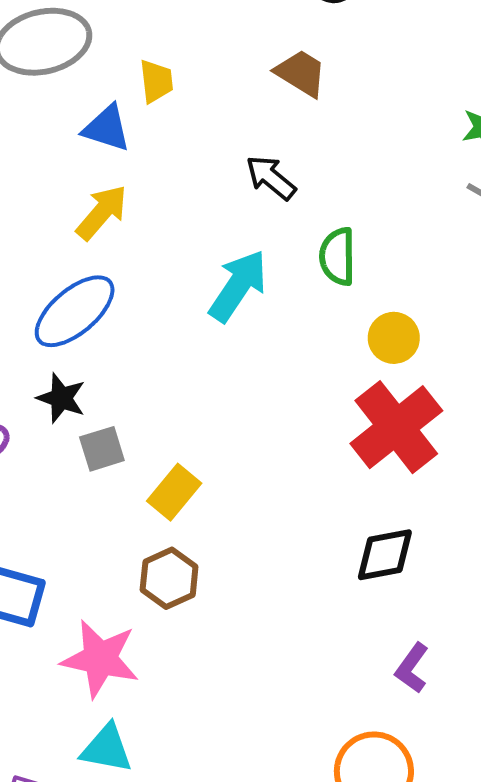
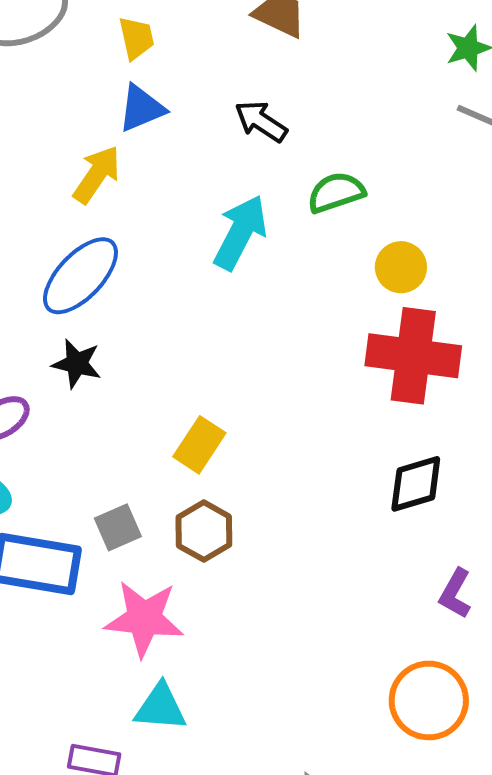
blue triangle: (107, 128) -> (142, 108), moved, turned -34
green semicircle: (338, 257) -> (336, 192), turned 78
red cross: (396, 427) -> (413, 356), turned -38
gray square: (102, 449) -> (118, 527), moved

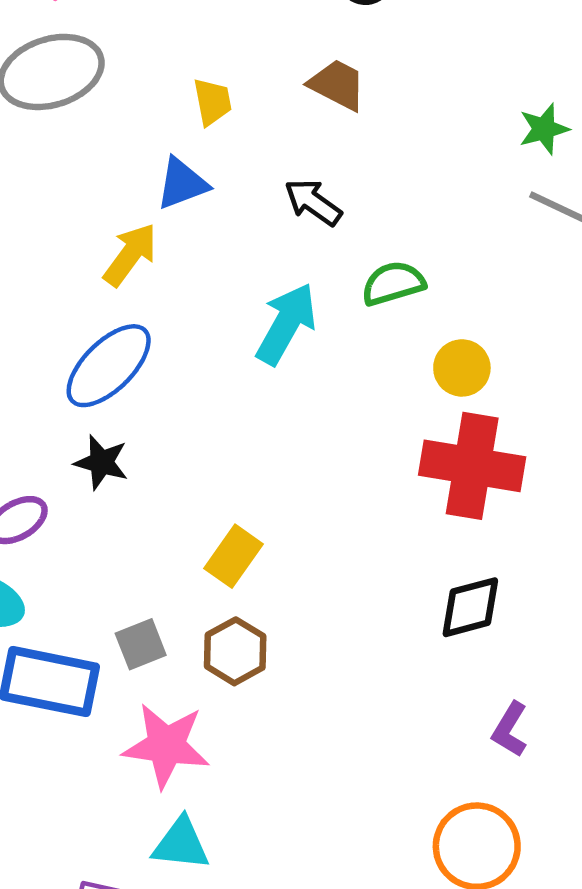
yellow trapezoid: (136, 38) -> (212, 102), moved

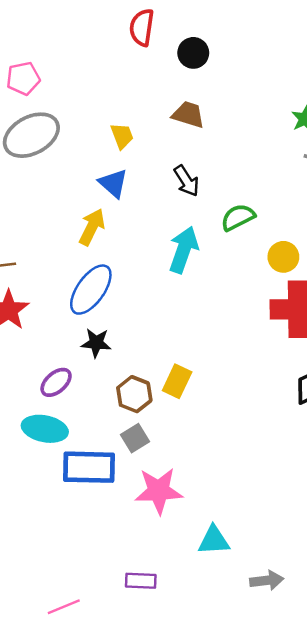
blue triangle: (182, 183) -> (113, 183), turned -48
black arrow: (313, 202) -> (186, 181), turned -148
brown hexagon: (235, 651) -> (134, 394), moved
cyan triangle: (181, 844) -> (214, 540), moved

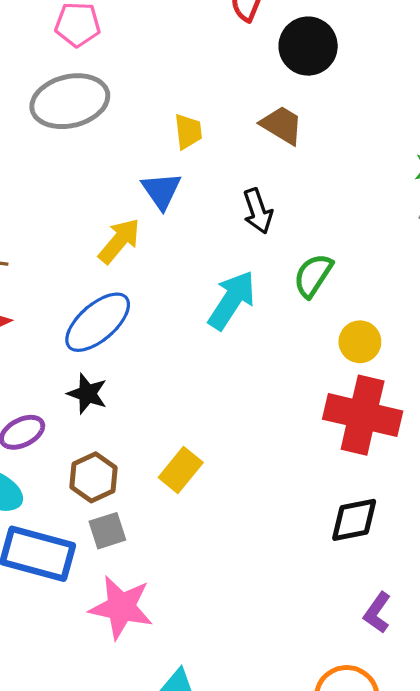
black circle: (193, 53) -> (308, 46), size x1.4
green semicircle: (238, 217) -> (313, 275), turned -44
brown hexagon: (134, 394) -> (93, 477), moved

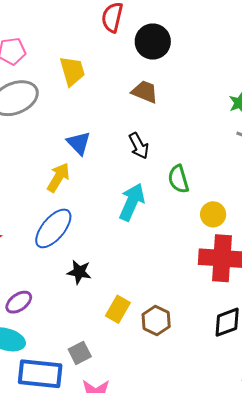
yellow trapezoid: (188, 131) -> (72, 71), moved, size x1.4
green semicircle: (313, 275) -> (178, 179), turned -40
black star: (87, 394) -> (79, 272), moved
brown hexagon: (93, 477) -> (156, 321), moved

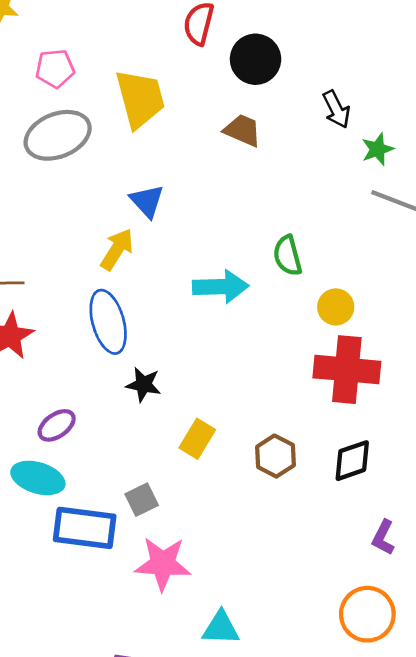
yellow trapezoid: (72, 71) -> (140, 99), size x1.4
black arrow: (139, 146) -> (336, 109), moved
cyan arrow: (132, 202) -> (221, 287), turned 63
blue ellipse: (53, 228) -> (108, 322), turned -57
brown hexagon: (156, 321) -> (275, 456), moved

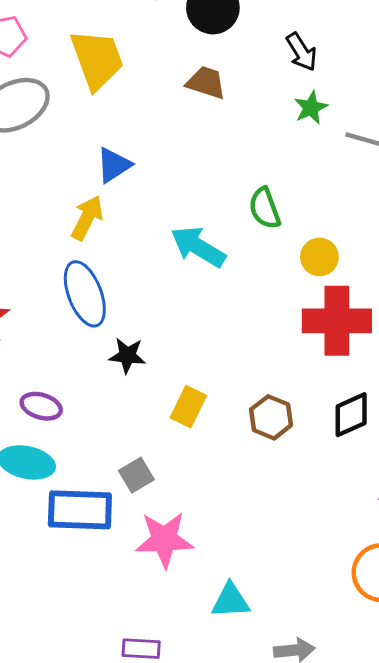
green star: (378, 149) -> (311, 108), moved
blue triangle: (147, 201) -> (114, 165), turned 45
cyan arrow: (221, 287) -> (198, 247), turned -142
purple ellipse: (57, 425) -> (41, 406), turned 57

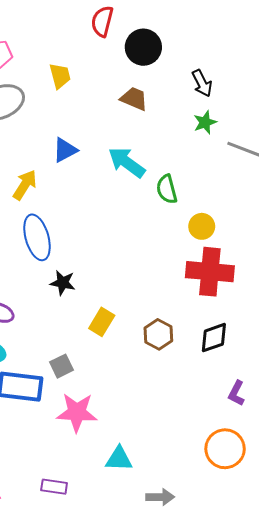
yellow trapezoid: (97, 59) -> (60, 76), size x0.6
yellow arrow: (87, 218) -> (25, 185), moved
cyan arrow: (198, 247) -> (127, 162), moved

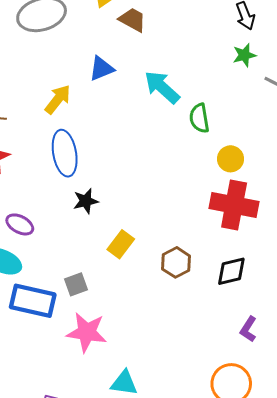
brown trapezoid: (134, 99) -> (133, 20), moved
black star: (63, 283) -> (86, 201), turned -30

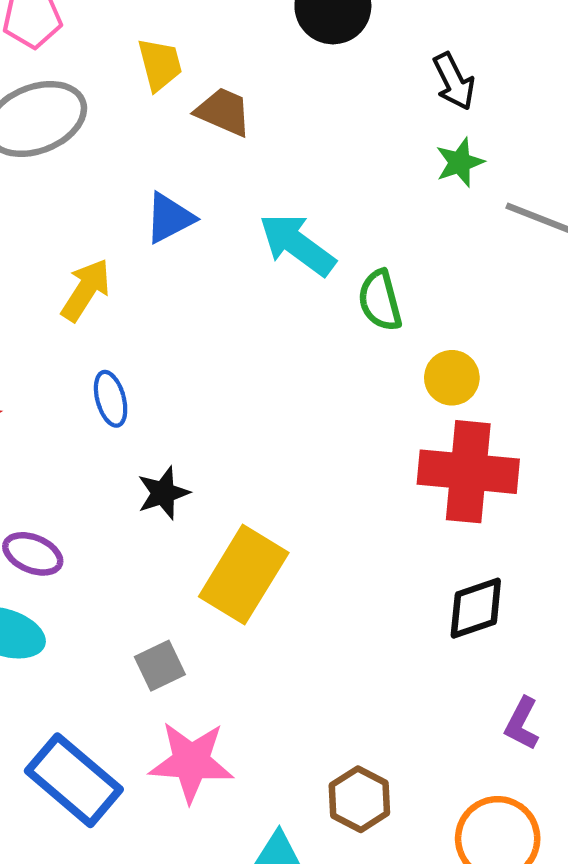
blue ellipse: (65, 153) -> (111, 399), size x0.6
yellow rectangle: (121, 244) -> (244, 575), size x1.6
brown hexagon: (176, 262) -> (359, 799), moved
blue rectangle: (33, 301) -> (74, 780), moved, turned 33

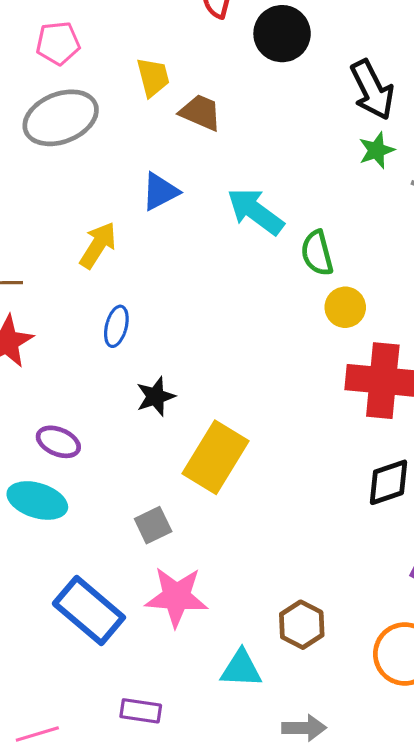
black arrow: (454, 81) -> (372, 90), size x1.4
yellow circle: (452, 378) -> (345, 307), moved
blue ellipse: (111, 399) -> (116, 326), turned 30

